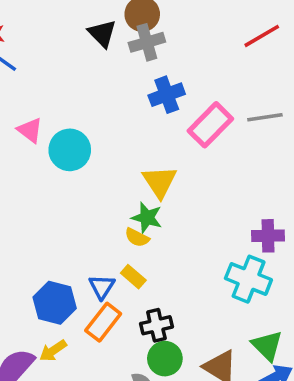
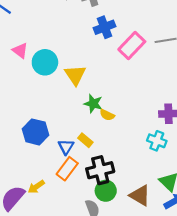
yellow triangle: (160, 182) -> (75, 75), moved
yellow semicircle: (137, 238) -> (107, 115), moved
cyan cross: (248, 279) -> (157, 141), size x0.7
blue hexagon: (55, 303) -> (36, 132), moved
black cross: (156, 325) -> (100, 170), size x1.4

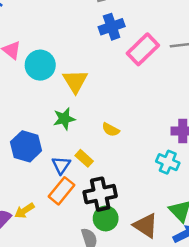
green star: (93, 104) -> (64, 119), moved, turned -30

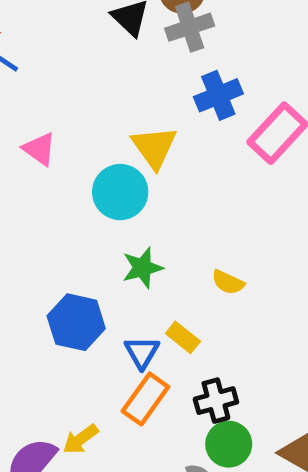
cyan circle: (40, 65) -> (120, 192), moved
yellow triangle: (75, 81) -> (154, 147), moved
black cross: (100, 194) -> (216, 401), size x0.7

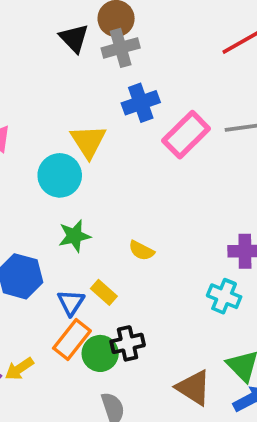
green circle: (229, 444) -> (100, 353), moved

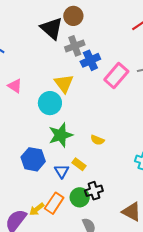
black triangle: (74, 38) -> (52, 28), size x1.4
gray cross: (121, 48) -> (75, 46), moved
green star: (74, 236) -> (61, 135), size x1.4
orange rectangle: (72, 339) -> (54, 203), moved

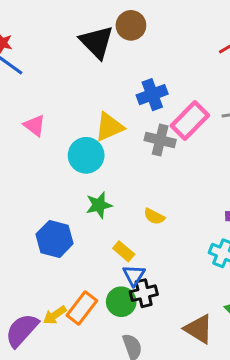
gray cross: (75, 46) -> (160, 140), moved, turned 30
yellow triangle: (64, 83) -> (109, 127), turned 40
green star: (61, 135) -> (99, 205), size x0.7
blue triangle: (62, 171) -> (134, 275), moved

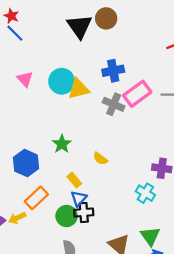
cyan circle: (86, 155) -> (62, 81), moved
green star: (99, 205) -> (62, 144), turned -30
orange rectangle: (82, 308) -> (36, 198), moved

